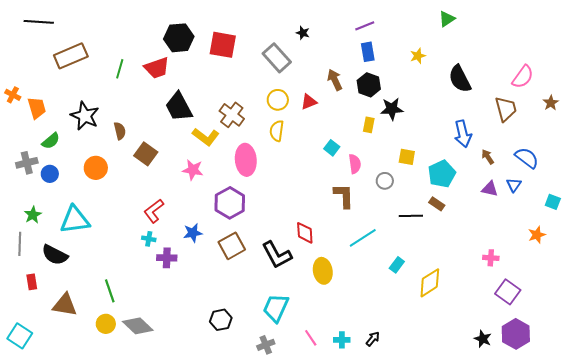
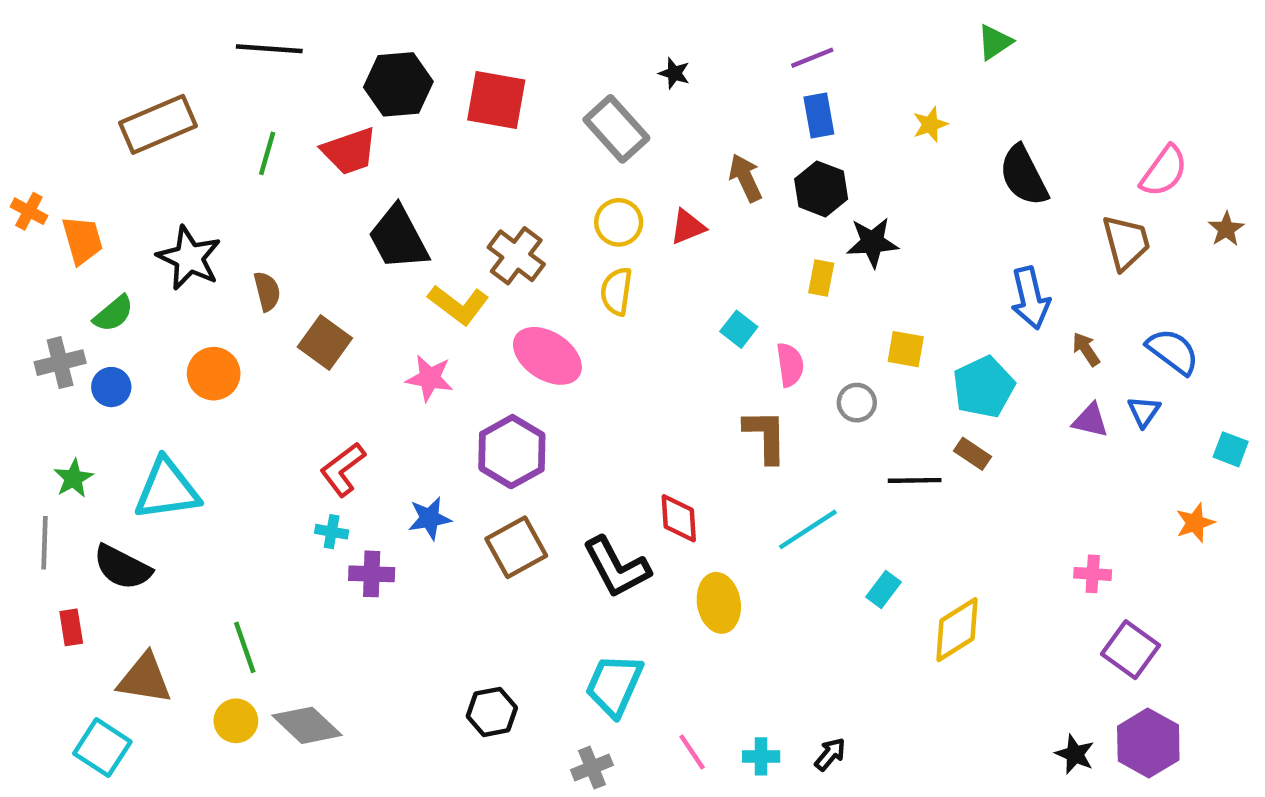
black line: (39, 22) -> (269, 49), moved
pink ellipse: (246, 160) -> (547, 356), turned -52
cyan square: (20, 336) -> (102, 748), moved

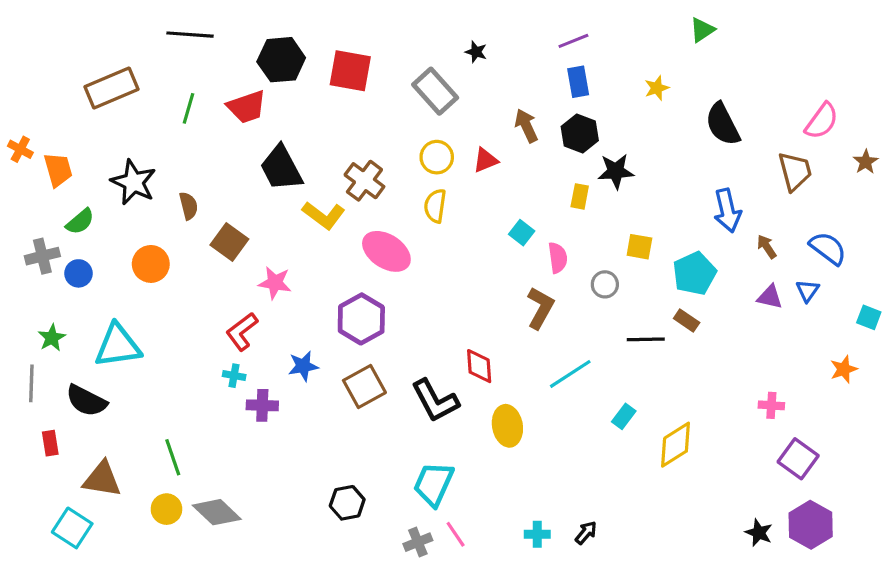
pink star: (429, 378) -> (275, 283), moved
brown L-shape: (766, 436) -> (540, 308), turned 30
pink line: (692, 752) -> (456, 534), moved

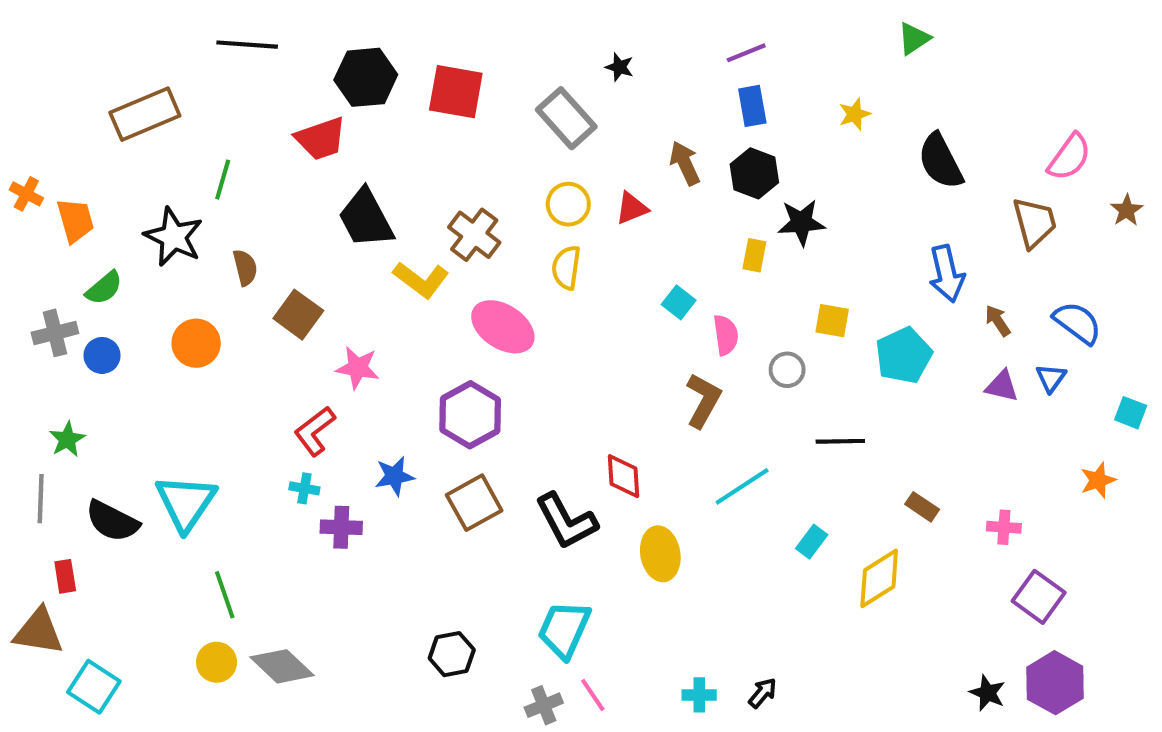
green line: (188, 108) -> (223, 180), moved
brown rectangle: (687, 321) -> (922, 507), moved
cyan triangle: (118, 346) -> (186, 503), moved, turned -48
brown triangle: (102, 479) -> (39, 632), moved

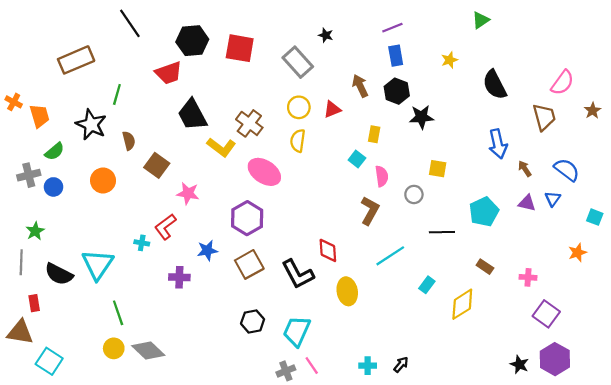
black line: (247, 45) -> (130, 23), turned 52
yellow rectangle: (754, 255) -> (374, 134), moved
cyan pentagon: (904, 355) -> (484, 212), moved
cyan cross: (304, 488) -> (142, 243), moved
black hexagon: (452, 654) -> (253, 321), moved

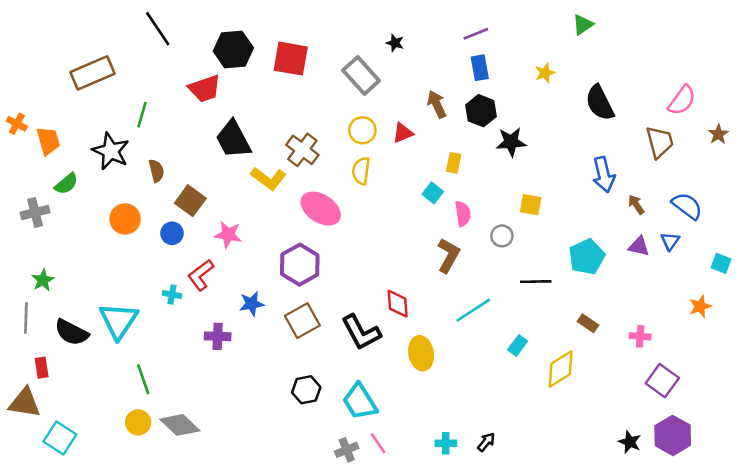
blue circle: (53, 187) -> (172, 233), moved
cyan trapezoid: (297, 331) -> (360, 402), turned -56

